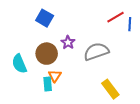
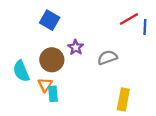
gray semicircle: (96, 52) -> (107, 58), size x0.7
orange triangle: (55, 76) -> (45, 85), moved
yellow rectangle: (110, 89) -> (123, 99), turned 48

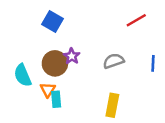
blue line: (145, 27) -> (153, 63), moved
purple star: (76, 47) -> (72, 56), moved
yellow rectangle: (123, 99) -> (112, 105), moved

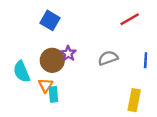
yellow rectangle: (112, 105) -> (134, 100), moved

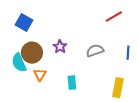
blue square: (50, 20) -> (24, 23), moved
brown circle: (52, 60) -> (32, 53), moved
cyan rectangle: (53, 94) -> (72, 83), moved

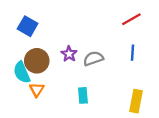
gray semicircle: (95, 51) -> (93, 59), moved
blue line: (128, 53) -> (133, 53), moved
orange triangle: (40, 75) -> (37, 90), moved

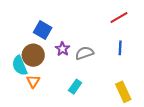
blue square: (28, 26) -> (43, 30), moved
cyan rectangle: (83, 95) -> (75, 87), turned 40
yellow rectangle: (136, 101) -> (123, 92), turned -36

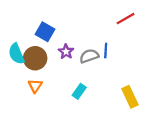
blue line: (120, 48) -> (106, 51), moved
cyan semicircle: (20, 66) -> (16, 54), moved

